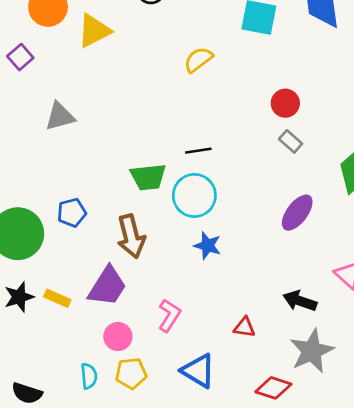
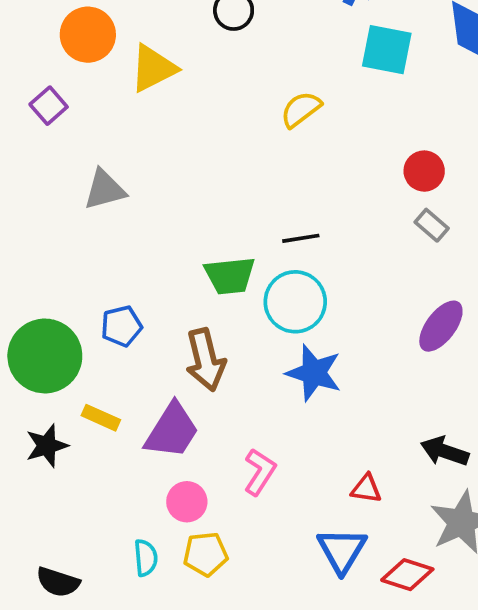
blue star: (208, 246) -> (314, 373), size x1.4
yellow rectangle: (57, 298) -> (101, 418), moved
blue triangle: (198, 371) -> (342, 550), moved, turned 30

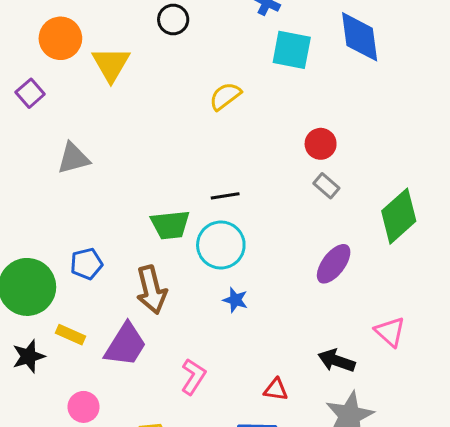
yellow triangle: (153, 68) -> (111, 64), turned -33
blue star: (314, 373) -> (235, 300), size x0.6
pink circle: (187, 502) -> (84, 407), moved

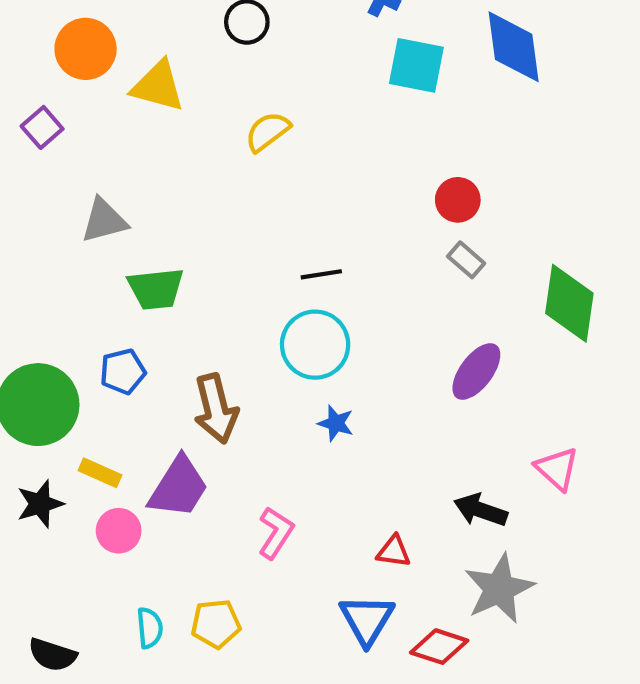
yellow triangle: (111, 64) -> (158, 86), turned -45
yellow semicircle: (225, 96) -> (268, 132), moved
green diamond: (399, 216) -> (569, 303), turned -40
green trapezoid: (170, 225) -> (156, 289), moved
pink circle: (84, 407) -> (119, 531), moved

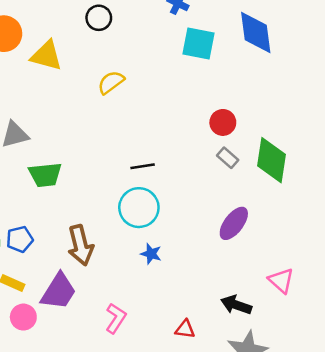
green diamond: (569, 303) -> (271, 160), moved
blue pentagon: (123, 371) -> (20, 239), moved

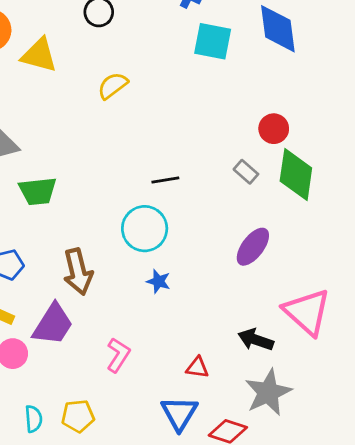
red circle: (223, 122) -> (274, 129), moved
black line: (143, 166) -> (165, 180), moved
pink triangle: (281, 281) -> (307, 312), size x1.6

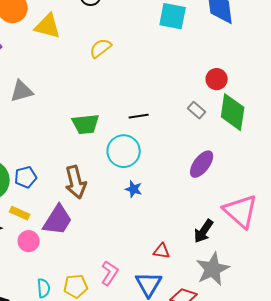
green trapezoid: (38, 191) -> (86, 124), moved
black arrow: (256, 340) -> (204, 231), turned -75
pink L-shape: (118, 355) -> (110, 273), moved

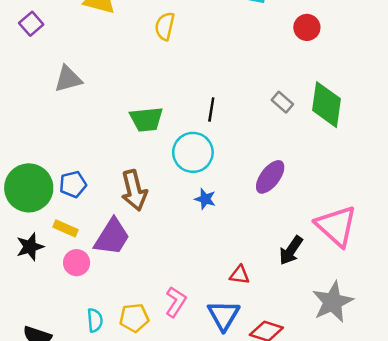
yellow semicircle: (101, 48) -> (165, 26), turned -40
red circle: (217, 79) -> (307, 27), moved
black line: (139, 116) -> (211, 110), turned -72
purple ellipse: (202, 164) -> (270, 177), moved
gray star: (213, 269) -> (333, 302), moved

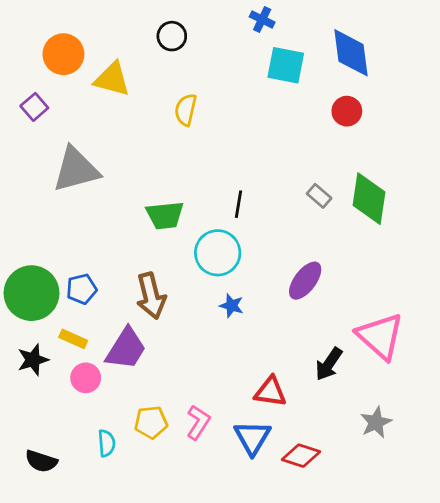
gray triangle: (68, 79) -> (76, 169), size x1.5
red triangle: (239, 275) -> (270, 392), size x1.4
gray star: (333, 302) -> (376, 422), size x0.7
yellow pentagon: (134, 318) -> (151, 422), moved

